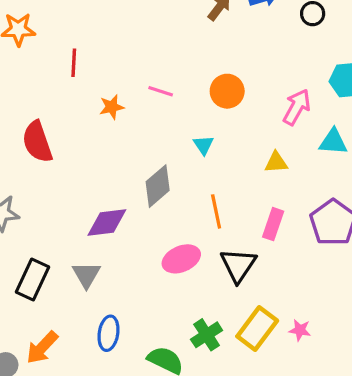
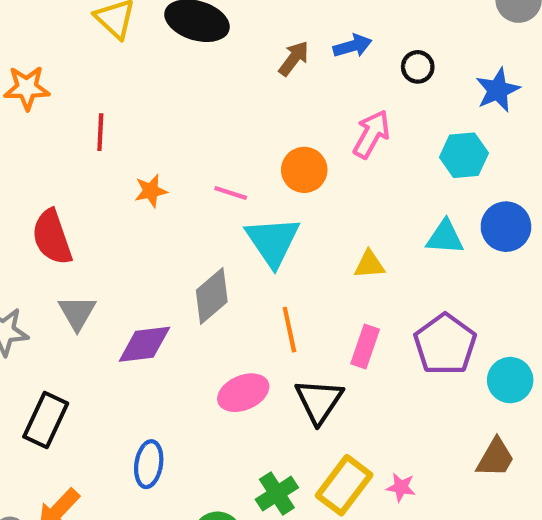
pink line: (161, 91) -> (231, 193), moved
pink arrow: (297, 107) -> (371, 134), moved
cyan triangle: (203, 145) -> (273, 241), size x2.0
gray triangle: (86, 275) -> (77, 313), moved
blue ellipse: (108, 333) -> (149, 464), moved

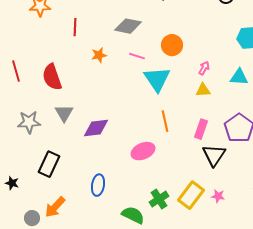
pink arrow: (371, 134) -> (204, 68), moved, size x0.6
gray diamond: (212, 296) -> (128, 26), moved, turned 52
black triangle: (319, 401) -> (214, 155), moved

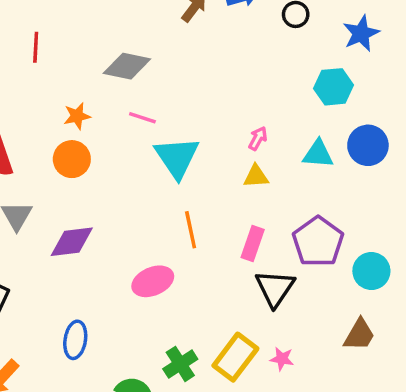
red line: (75, 27) -> (36, 47), moved
orange circle: (172, 45) -> (72, 159), moved

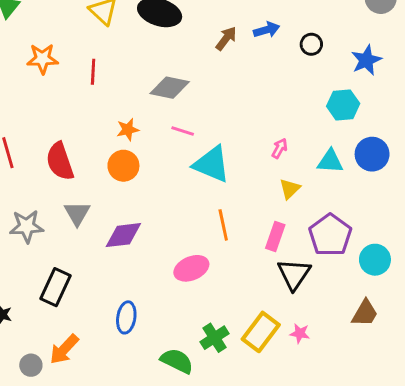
cyan triangle: (177, 157) -> (212, 164), turned -33
yellow triangle: (256, 176) -> (290, 189), moved, turned -40

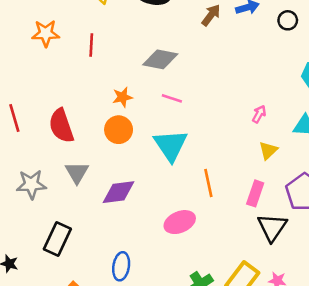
cyan triangle: (212, 164) -> (171, 145), moved, turned 33

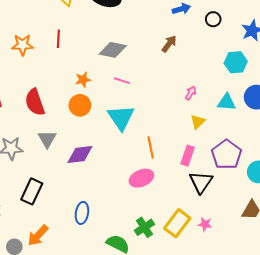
brown arrow: (211, 15) -> (169, 44), moved
orange star: (46, 33) -> (22, 45), moved
pink ellipse: (180, 222) -> (141, 178), moved

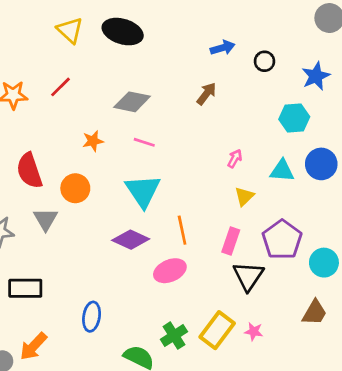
red line: (58, 39) -> (60, 87), turned 42
orange circle: (80, 105) -> (75, 188), moved
purple diamond: (80, 155) -> (131, 240), moved, turned 32
black rectangle: (32, 191) -> (25, 288), turned 65

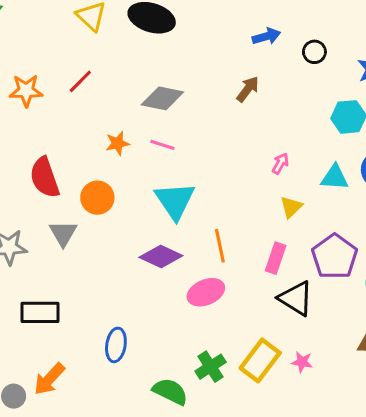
pink line: (144, 142) -> (162, 145), moved
black triangle: (248, 276) -> (296, 298), turned -32

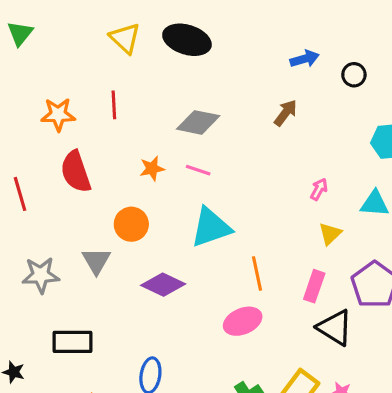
red line: (80, 81) -> (114, 105), turned -48
red semicircle: (45, 177) -> (76, 172), moved
cyan triangle: (175, 201) -> (211, 227), turned 45
purple diamond: (161, 257) -> (163, 285), moved

